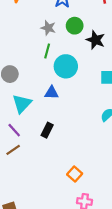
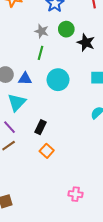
cyan circle: (66, 66) -> (58, 80), moved
blue triangle: (52, 93) -> (25, 79), moved
orange square: (75, 174) -> (47, 151), moved

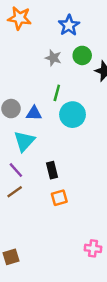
green line: (40, 53) -> (57, 93), moved
black rectangle: (40, 127) -> (52, 170), turned -40
orange square: (47, 151) -> (59, 198), turned 32

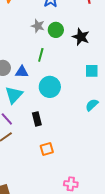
green circle: (82, 55) -> (56, 30), moved
cyan circle: (73, 115) -> (50, 87), moved
orange square: (59, 198) -> (47, 149), moved

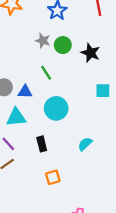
green line: (41, 55) -> (46, 73), turned -48
cyan triangle: (14, 95) -> (16, 117), turned 42
cyan semicircle: (92, 105) -> (85, 144), moved

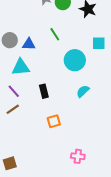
green line: (46, 73) -> (55, 34), moved
cyan circle: (56, 108) -> (75, 60), moved

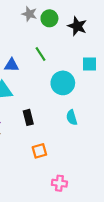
cyan semicircle: (83, 91) -> (72, 117), turned -64
pink cross: (78, 156) -> (59, 183), moved

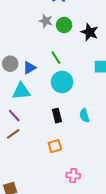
blue triangle: (12, 65) -> (29, 68), turned -32
cyan circle: (63, 83) -> (62, 82), moved
black rectangle: (28, 117) -> (57, 116), moved

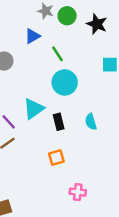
blue triangle: (29, 68) -> (32, 36), moved
cyan triangle: (21, 91) -> (34, 109), moved, turned -30

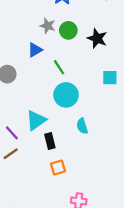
black rectangle: (59, 122) -> (50, 141), moved
cyan semicircle: (91, 122) -> (82, 126), moved

